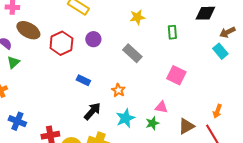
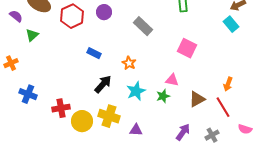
green triangle: (13, 62) -> (32, 35), moved

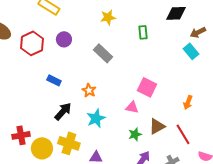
pink square: (187, 48) -> (147, 87), moved
orange arrow: (228, 84) -> (188, 102), moved
green star: (163, 96) -> (135, 134), moved

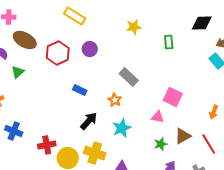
gray rectangle: (103, 53) -> (129, 77), moved

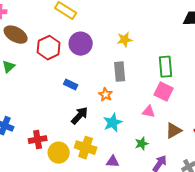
yellow star: (134, 27) -> (125, 40), moved
green rectangle: (169, 42) -> (166, 67), moved, size x1.5
purple circle: (90, 49) -> (81, 44), size x1.5
gray rectangle: (129, 77) -> (120, 72), turned 42
green star: (161, 144) -> (142, 144), moved

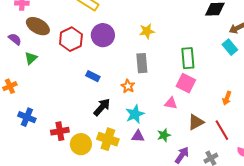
purple triangle: (113, 162) -> (138, 136), moved

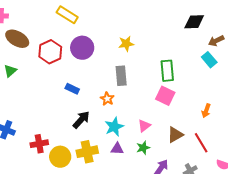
pink triangle: (171, 103) -> (144, 126), moved, turned -48
yellow cross: (108, 139) -> (87, 152), turned -30

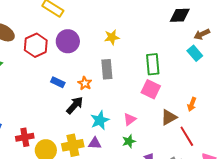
orange star: (107, 99) -> (85, 83), moved
black arrow: (81, 120) -> (75, 105), moved
brown triangle: (175, 135) -> (169, 117), moved
purple triangle: (117, 149) -> (95, 143), moved

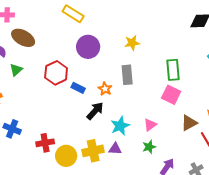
red hexagon: (36, 45) -> (56, 73), moved

